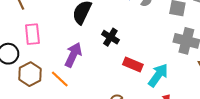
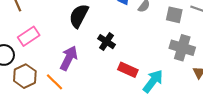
pink rectangle: (32, 34) -> (29, 36), turned 60

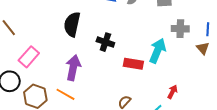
gray cross: (182, 48) -> (180, 29), size x0.7
cyan arrow: (153, 81) -> (158, 51), moved

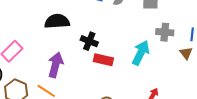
black semicircle: (72, 24) -> (57, 21), turned 70
red rectangle: (133, 64) -> (103, 60), moved

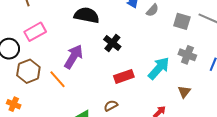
brown triangle: (186, 53) -> (184, 92), moved
red rectangle: (103, 60) -> (124, 76), moved, turned -48

